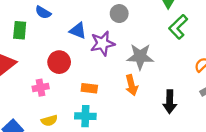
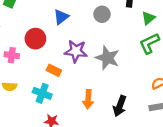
blue triangle: (78, 31) -> (61, 17), turned 42
purple star: (102, 43) -> (76, 51), moved
orange arrow: (132, 85) -> (88, 99), moved

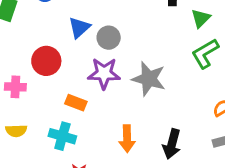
gray circle: (102, 14) -> (109, 38), moved

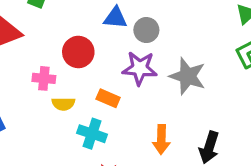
blue triangle: (79, 28) -> (115, 18), turned 45
yellow semicircle: (16, 131) -> (63, 104), moved

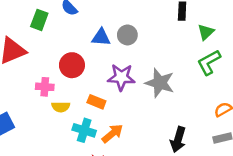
gray circle: (146, 30) -> (127, 35), moved
orange arrow: (161, 140) -> (112, 133), moved, turned -130

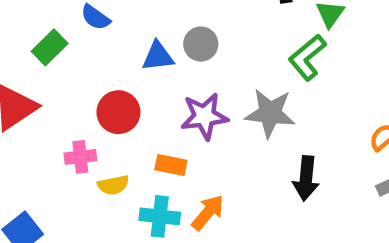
green rectangle: (39, 20) -> (50, 47), turned 36
green L-shape: (209, 62) -> (307, 57), moved
black arrow: (178, 140) -> (306, 178), moved

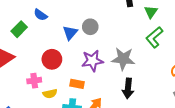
blue triangle: (158, 56) -> (70, 33), turned -42
green L-shape: (307, 57) -> (154, 37), moved
black arrow: (306, 178) -> (128, 88), moved

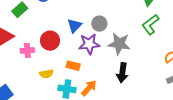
gray circle: (90, 27) -> (99, 24), moved
blue triangle: (70, 33) -> (74, 26), moved
pink cross: (34, 81) -> (27, 50), moved

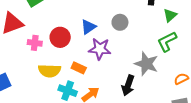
gray circle: (99, 24) -> (120, 22), moved
gray star: (119, 44) -> (146, 64), moved
yellow semicircle: (46, 74) -> (49, 71), size x1.5

